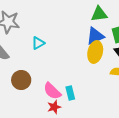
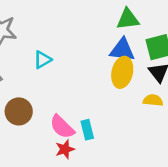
blue triangle: (95, 36) -> (122, 50), turned 30

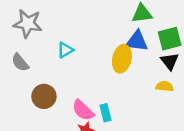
yellow ellipse: (122, 72) -> (122, 59), moved

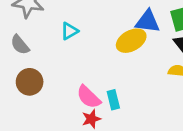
yellow ellipse: (122, 59) -> (131, 41), turned 48
brown circle: (44, 96) -> (30, 82), moved

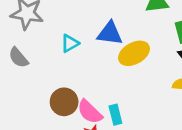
blue triangle: (148, 21) -> (110, 33), moved
brown circle: (30, 82) -> (64, 102), moved

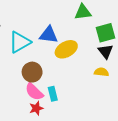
cyan triangle: (70, 43) -> (20, 42), size x1.6
brown circle: (64, 102) -> (32, 72), moved

